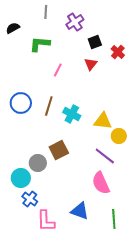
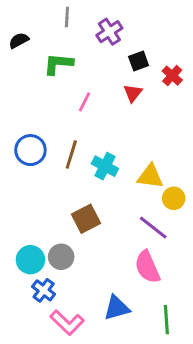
gray circle: (38, 163) -> (61, 257), moved
blue triangle: (80, 211) -> (117, 308), turned -36
pink L-shape: (46, 221) -> (67, 323), turned -45

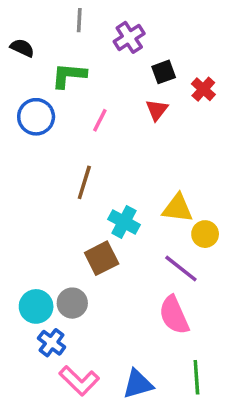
black semicircle: (19, 40) -> (22, 48), turned 54
blue circle: (30, 150) -> (36, 117), moved
cyan cross: (105, 166) -> (124, 222), moved
blue triangle: (117, 308) -> (138, 384), moved

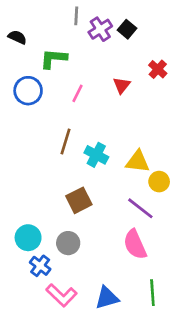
gray line: (79, 20) -> (76, 16), moved
black square: (164, 72) -> (127, 29), moved, turned -30
cyan cross: (124, 222) -> (96, 155), moved
gray circle: (72, 303) -> (68, 243), moved

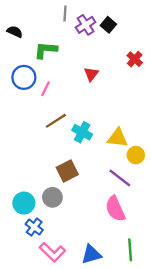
red triangle: (122, 85) -> (91, 74), moved
pink line: (78, 93) -> (46, 89), moved
brown line: (66, 141) -> (56, 121), turned 40
gray circle: (68, 243) -> (52, 197), moved

